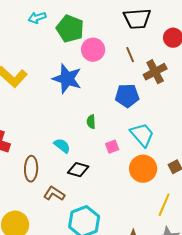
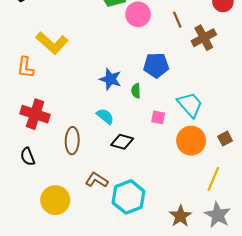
blue star: (67, 79) -> (110, 79), moved, size x0.7
blue pentagon: (127, 96) -> (156, 65), moved
pink square: (112, 147) -> (158, 117), turned 32
brown L-shape: (54, 194) -> (97, 180), moved

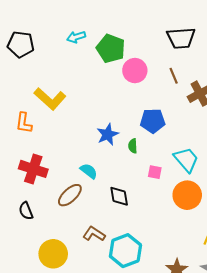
blue star: (110, 79) -> (108, 134), turned 30
cyan semicircle: (105, 116) -> (89, 171), moved
brown ellipse: (72, 141) -> (70, 195), turned 45
black diamond: (122, 142) -> (119, 196), turned 65

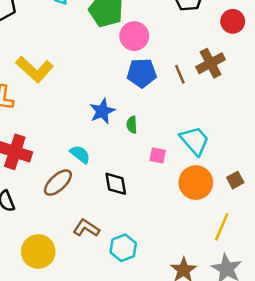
brown line: (174, 76) -> (180, 74), moved
blue pentagon: (153, 121) -> (142, 73), moved
cyan hexagon: (125, 251) -> (123, 248), size x0.7

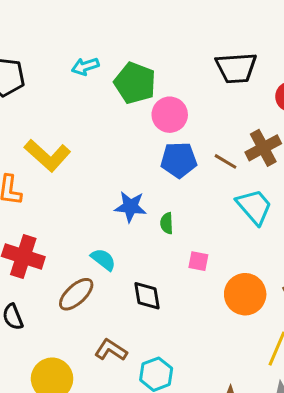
brown line: (180, 74) -> (226, 161), turned -36
blue star: (102, 111) -> (130, 207), turned 30
cyan trapezoid: (195, 141) -> (254, 207), moved

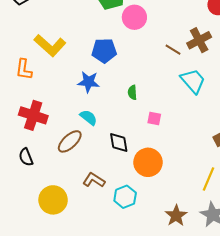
blue pentagon: (179, 160) -> (104, 51), moved
blue star: (130, 207) -> (89, 82), moved
orange circle: (245, 294) -> (148, 162), moved

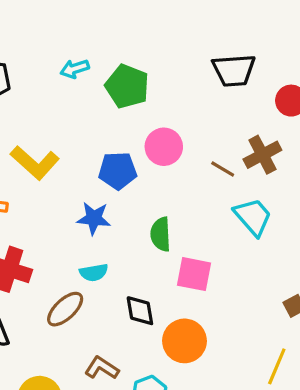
pink circle: (134, 17) -> (164, 147), moved
green semicircle: (132, 92) -> (161, 234), size x1.5
cyan semicircle: (89, 117) -> (94, 272), turned 132
pink square: (154, 118) -> (194, 274), size x1.6

